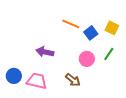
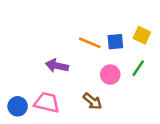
orange line: (71, 24) -> (90, 43), moved
blue square: (91, 33) -> (115, 42), turned 32
blue circle: (14, 76) -> (18, 106), moved

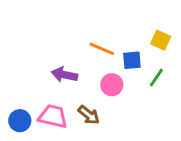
blue square: (115, 42) -> (132, 60), moved
pink circle: (110, 75) -> (112, 85), moved
brown arrow: (92, 101) -> (89, 115), moved

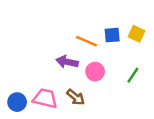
blue square: (132, 60) -> (112, 35), moved
purple arrow: (64, 75) -> (67, 62), moved
green line: (156, 78) -> (133, 75), moved

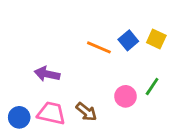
blue square: (112, 35) -> (128, 40), turned -35
purple arrow: (67, 62) -> (47, 74), moved
pink circle: (95, 72) -> (126, 96), moved

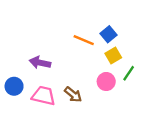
yellow square: (156, 39) -> (113, 56), moved, turned 35
blue circle: (19, 117) -> (14, 86), moved

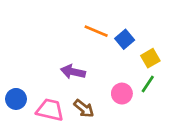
orange line: (84, 40) -> (96, 31), moved
yellow square: (113, 56) -> (150, 58), moved
purple arrow: (40, 63) -> (73, 72), moved

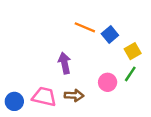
purple arrow: (73, 72) -> (65, 63), turned 66
blue circle: (16, 99) -> (14, 101), moved
brown arrow: (84, 108) -> (74, 95), turned -36

